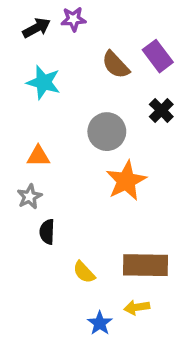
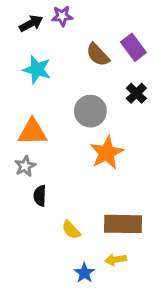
orange triangle: (38, 156) -> (32, 132), size x1.5

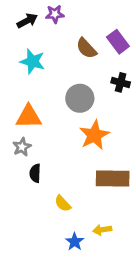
black cross: (136, 93) -> (121, 82), turned -30
brown rectangle: (123, 224) -> (113, 179), moved

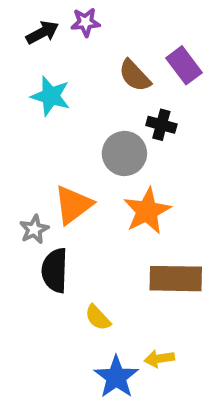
black cross: (121, 82) -> (161, 125), moved
orange triangle: (29, 117) -> (73, 205), moved, turned -36
black semicircle: (35, 173) -> (55, 270), size x1.5
blue star: (75, 242) -> (116, 377), size x1.5

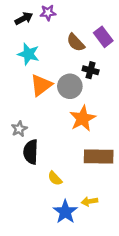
orange triangle: (73, 205) -> (41, 85), moved

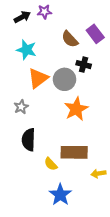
gray star: (19, 129) -> (21, 107), moved
brown rectangle: (99, 157) -> (74, 152), moved
yellow arrow: (89, 201) -> (98, 174), moved

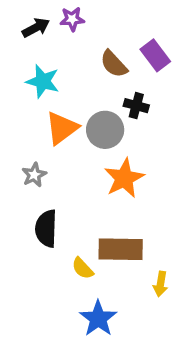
yellow arrow: (98, 174) -> (160, 284), turned -72

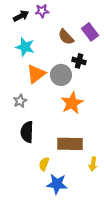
yellow semicircle: (83, 268) -> (44, 164), moved, turned 64
blue star: (98, 319) -> (57, 184), turned -30

